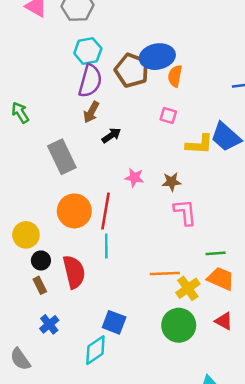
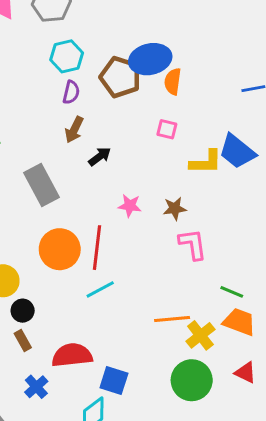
purple semicircle: (90, 81) -> (71, 92), size x0.6
cyan line: (106, 246) -> (100, 289), turned 65
green line: (216, 253) -> (232, 292), turned 30
red semicircle: (74, 272) -> (72, 355), moved, turned -80

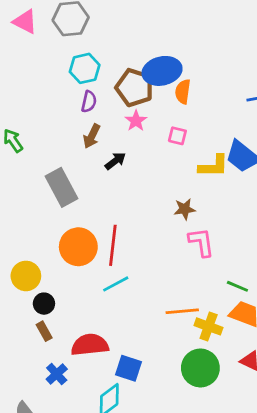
pink star: (130, 206) -> (136, 121), moved, turned 30
yellow cross: (200, 335) -> (209, 326), turned -32

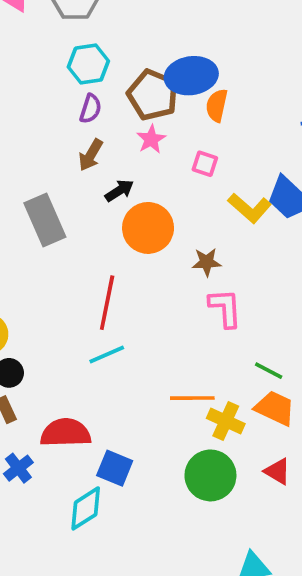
yellow L-shape: (214, 166) -> (250, 208), turned 36
orange circle: (78, 247) -> (148, 228), moved

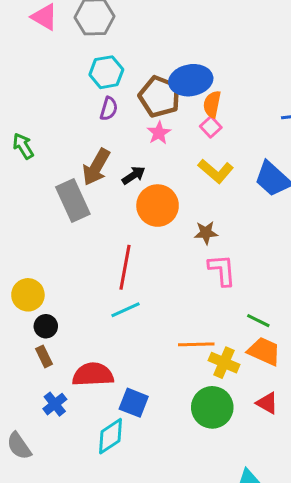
brown arrow: (91, 155) -> (96, 167), moved, size x1.4
pink square: (205, 164) -> (211, 127), moved, turned 30
yellow L-shape: (250, 208) -> (216, 171), moved

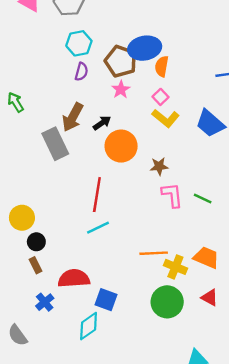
pink square: (211, 127) -> (161, 97), moved
green line: (258, 321) -> (203, 198), moved

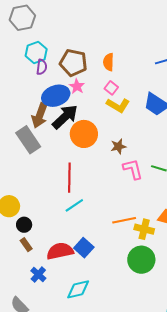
blue ellipse: (145, 48) -> (56, 96), moved
purple semicircle: (81, 72) -> (42, 67), moved
black arrow: (102, 123) -> (65, 117), size x1.8
blue square: (106, 300) -> (84, 248), moved, turned 30
cyan diamond: (89, 326) -> (78, 289), turned 30

